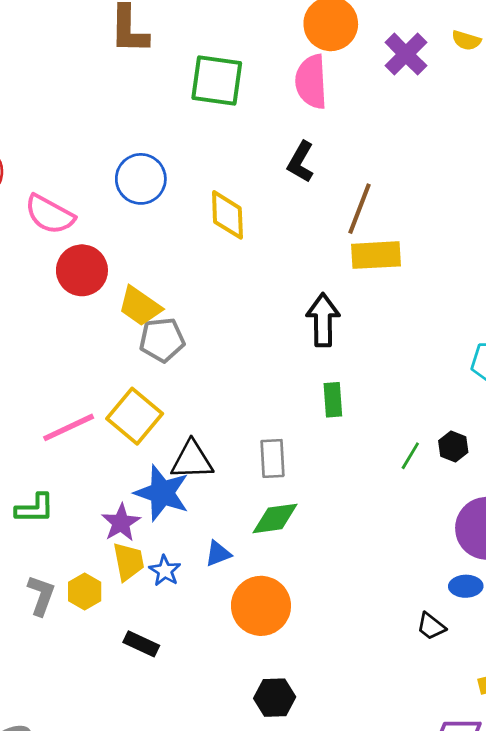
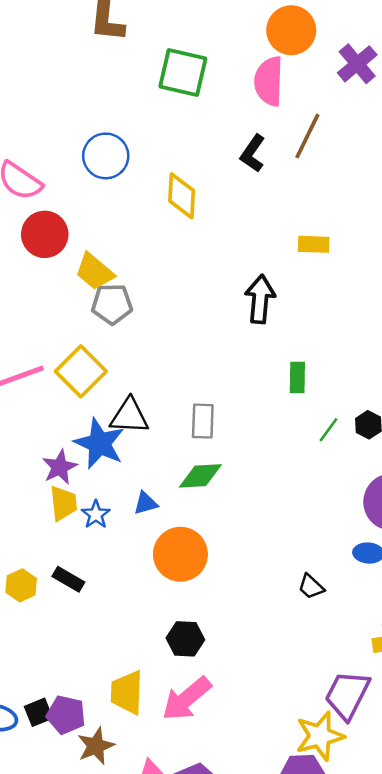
brown line: (360, 209) -> (307, 136), moved
yellow rectangle: (376, 255) -> (314, 244), size x0.7
green rectangle: (333, 400) -> (297, 378), moved
yellow hexagon: (85, 592) -> (21, 585), moved
black trapezoid: (431, 626) -> (311, 587), moved

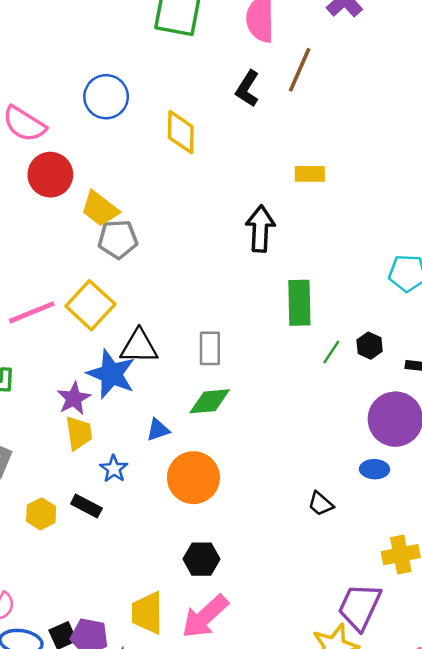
green rectangle: (297, 378) -> (299, 303), size x1.5
blue star: (96, 514) -> (114, 469), moved

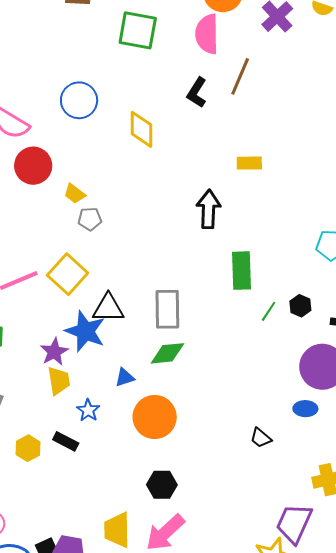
yellow trapezoid: (100, 209) -> (75, 194), size x0.7
gray pentagon: (118, 239) -> (90, 219), size x0.7
gray rectangle: (210, 348) -> (167, 309), size x1.4

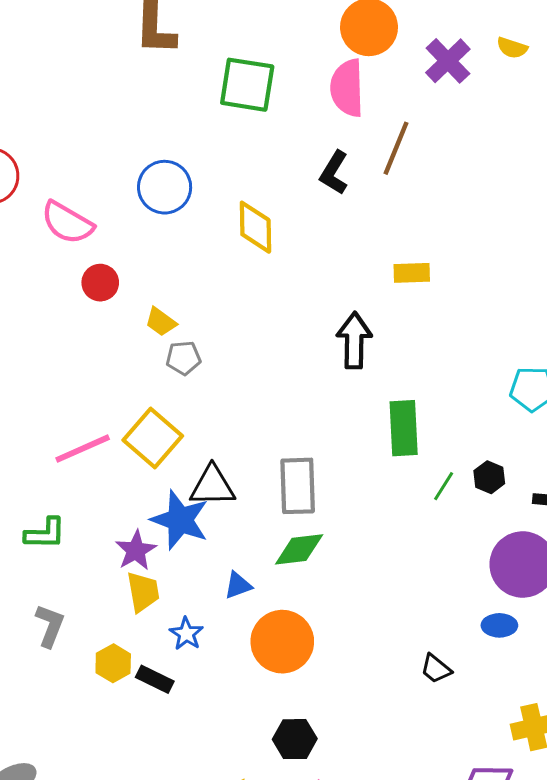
red circle: (33, 166) -> (100, 283), size x0.7
yellow hexagon: (28, 448) -> (113, 663), moved

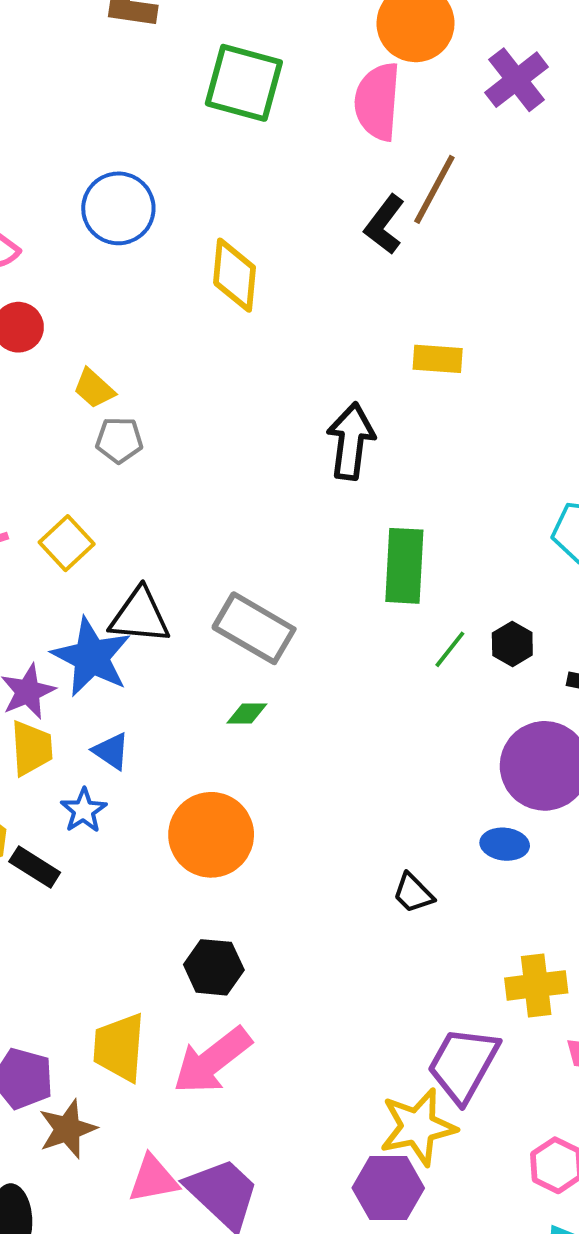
black L-shape: (334, 173) -> (384, 224), moved
yellow square: (153, 438) -> (67, 543), size x0.7
gray rectangle: (298, 486) -> (254, 628), turned -64
green diamond: (299, 549) -> (247, 714), size x0.6
blue triangle: (238, 585) -> (111, 751), moved, turned 48

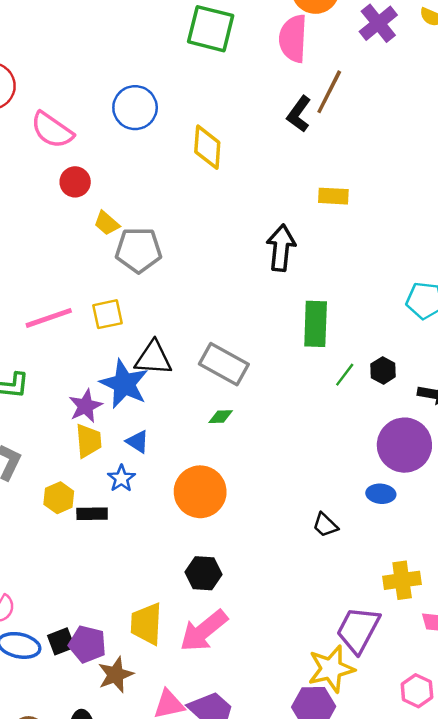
yellow trapezoid: (94, 388) -> (107, 223), moved
gray pentagon: (119, 440) -> (139, 250), size x1.6
yellow square: (67, 543) -> (107, 314), turned 32
black rectangle: (35, 867) -> (92, 514), turned -32

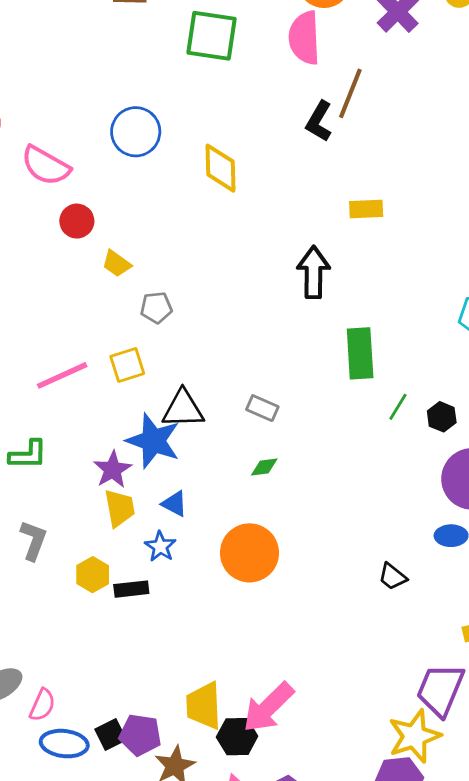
gray pentagon: (139, 250) -> (156, 308), moved, size x0.6
gray rectangle: (224, 364) -> (262, 408), size x0.6
black hexagon: (383, 370) -> (442, 417), moved
black hexagon: (204, 573) -> (237, 737), moved

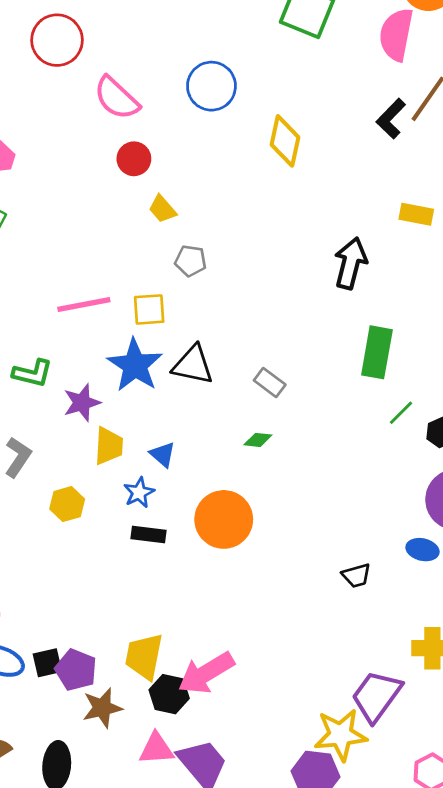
blue star: (153, 441) -> (135, 365), moved
purple star: (113, 470) -> (82, 403), moved
black trapezoid: (392, 577) -> (356, 576), turned -68
black rectangle: (131, 589) -> (149, 534), moved

